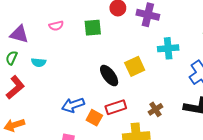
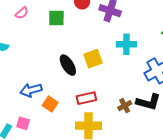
pink semicircle: (56, 26) -> (22, 13), turned -32
red rectangle: (116, 107) -> (86, 98), moved
brown cross: (155, 109) -> (125, 106), moved

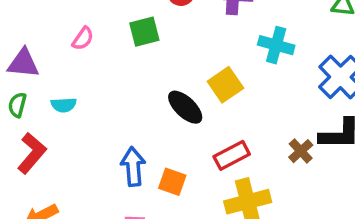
cyan cross: (126, 44) -> (276, 45), turned 30
blue arrow: (31, 90) -> (133, 167), turned 115

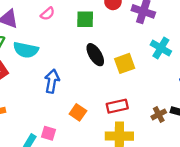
cyan semicircle: (64, 105) -> (26, 50), size x1.6
black ellipse: (185, 107) -> (95, 55), moved
blue arrow: (133, 167) -> (52, 81), moved

